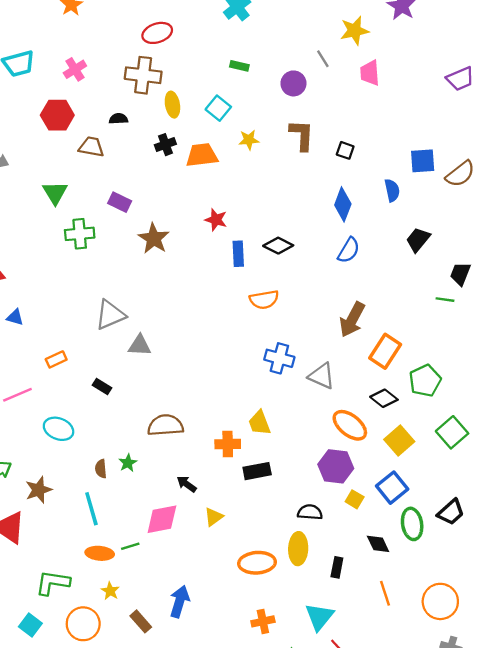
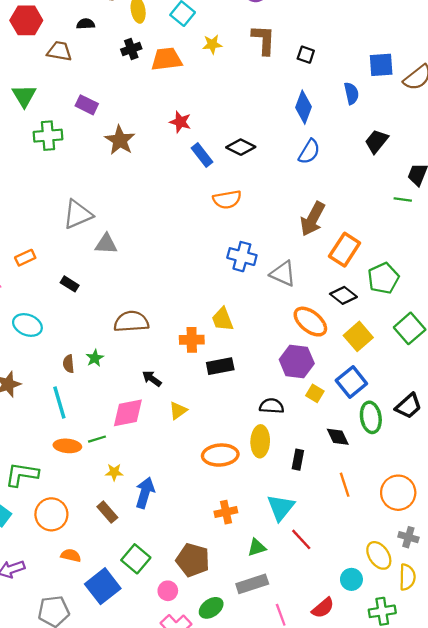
blue rectangle: (238, 254) -> (202, 155), turned -35
yellow star: (110, 591) -> (114, 472), moved, turned -30

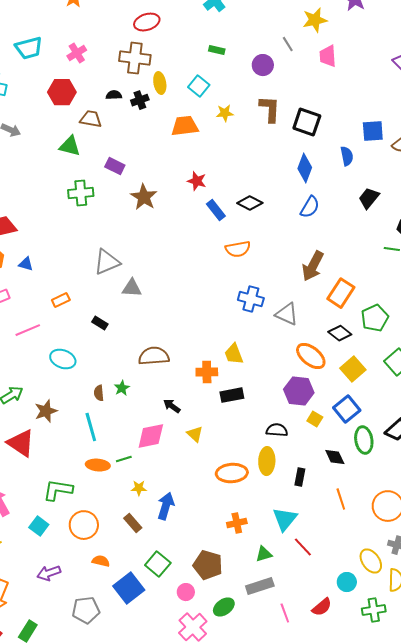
black cross: (131, 49) -> (140, 100), moved
black square: (306, 55) -> (307, 122), size x1.8
green triangle: (24, 96) -> (70, 146), moved, turned -45
yellow triangle: (178, 411) -> (195, 434), turned -42

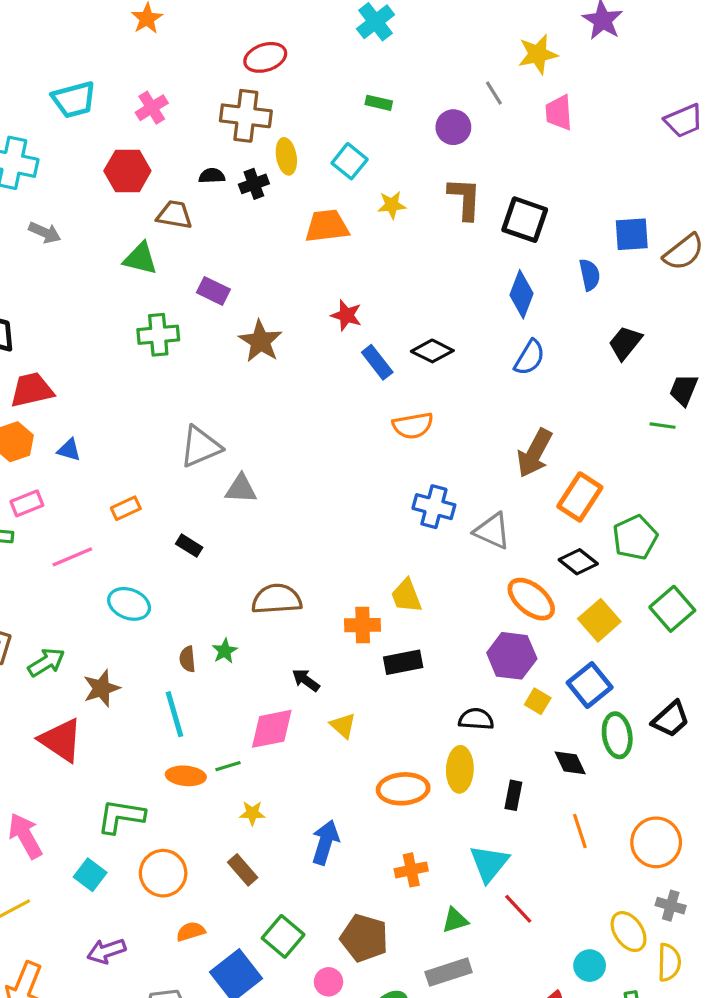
blue arrow: (166, 506) -> (325, 842), moved
orange semicircle: (101, 561) -> (191, 932), turned -30

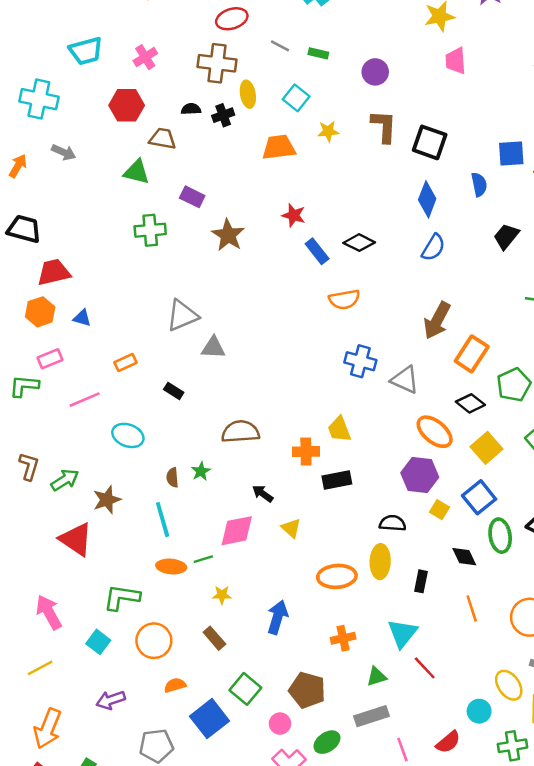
gray line: (494, 93) -> (280, 46), moved, turned -30

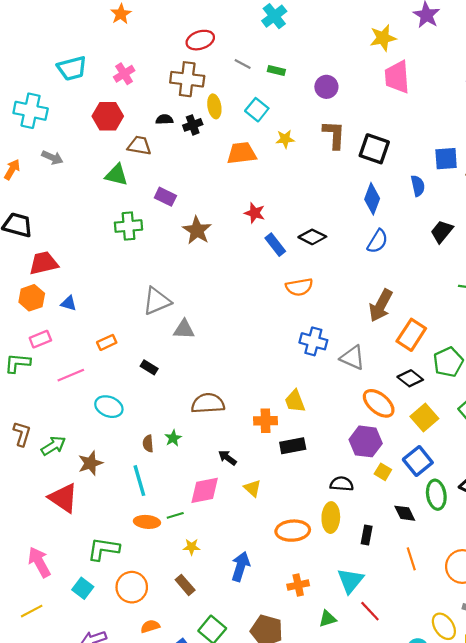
pink trapezoid: (456, 61) -> (397, 77), size x1.4

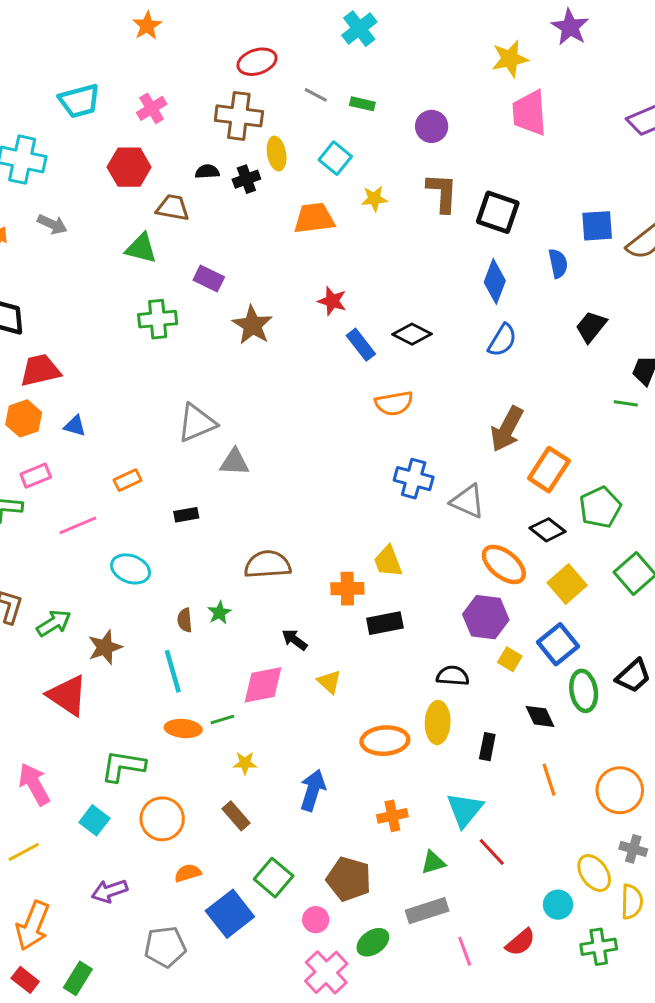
black rectangle: (149, 367) -> (186, 515), turned -42

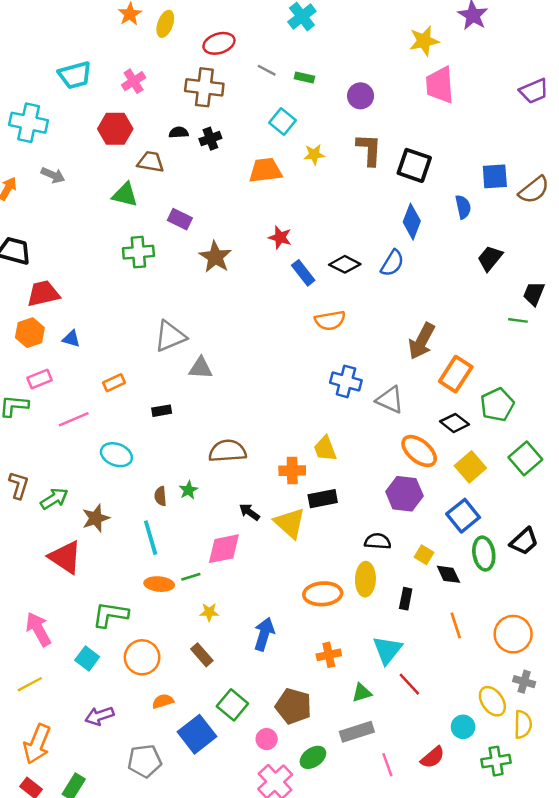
yellow ellipse: (277, 154) -> (165, 24), moved, turned 30
blue semicircle: (502, 340) -> (392, 263), moved
yellow square: (510, 659) -> (424, 555), moved
yellow triangle: (329, 682) -> (290, 523), moved, size x1.6

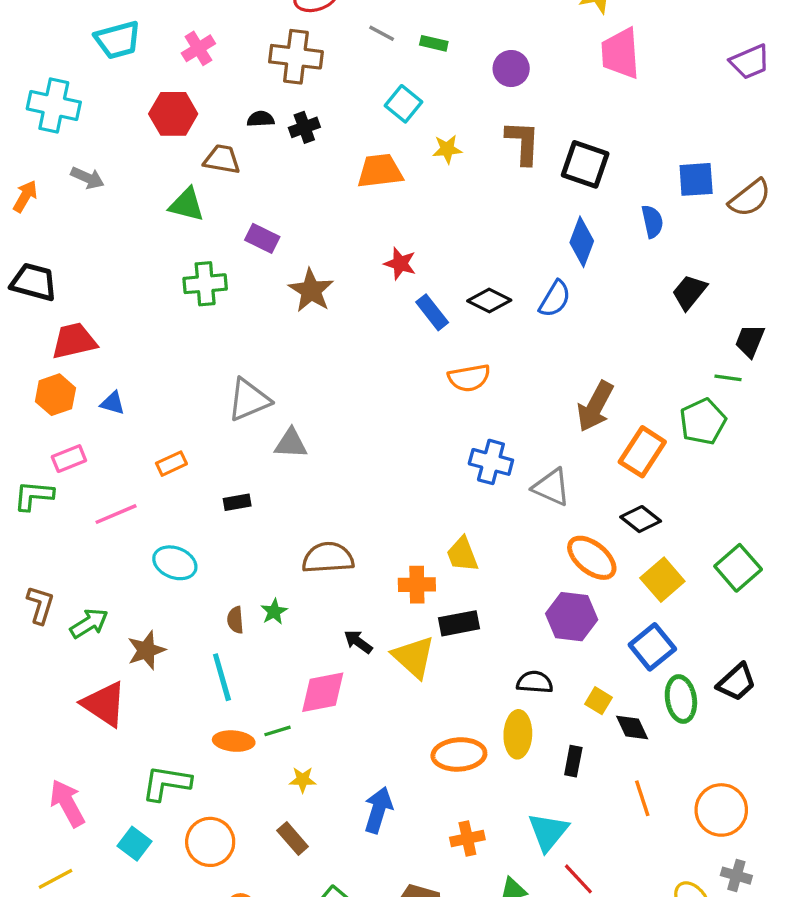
green pentagon: (497, 405) -> (703, 422), moved

